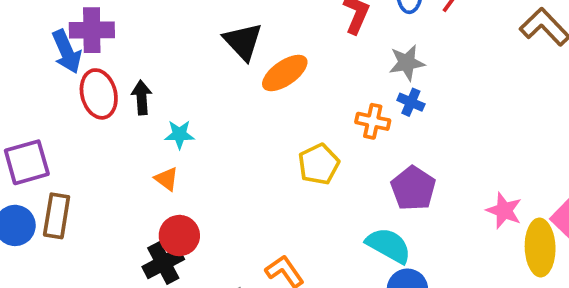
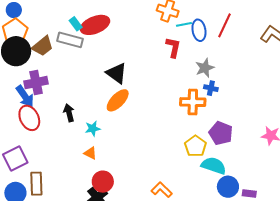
orange ellipse: (285, 73) -> (118, 100), moved
red ellipse: (99, 94) -> (29, 118), moved
orange cross: (373, 121) -> (193, 102), size x1.4
yellow pentagon: (319, 164) -> (195, 146), moved

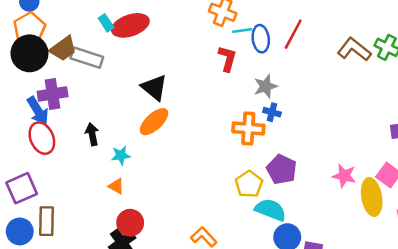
gray rectangle: (70, 40) -> (87, 58), moved

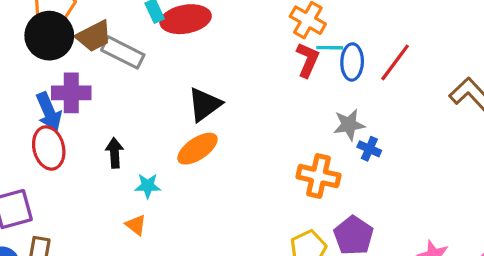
red L-shape: (227, 59) -> (308, 60), moved
black triangle: (154, 87) -> (205, 104), turned 36
blue cross: (272, 112) -> (369, 149), moved

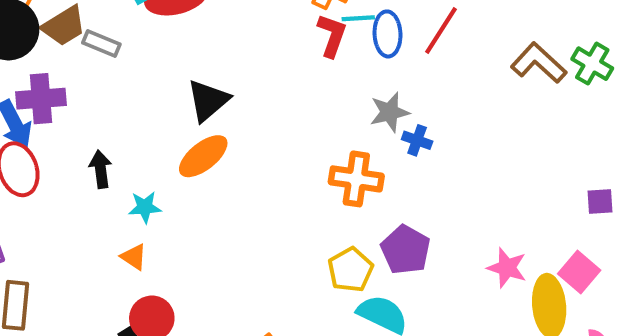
gray rectangle: (123, 52) -> (101, 43), size x0.7

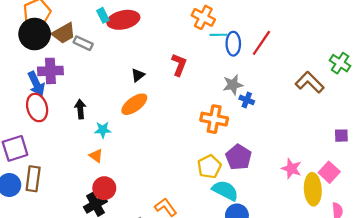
red L-shape: (332, 35) -> (179, 65), moved
brown L-shape: (539, 63) -> (310, 82), moved
black triangle: (208, 100) -> (138, 75), size x0.6

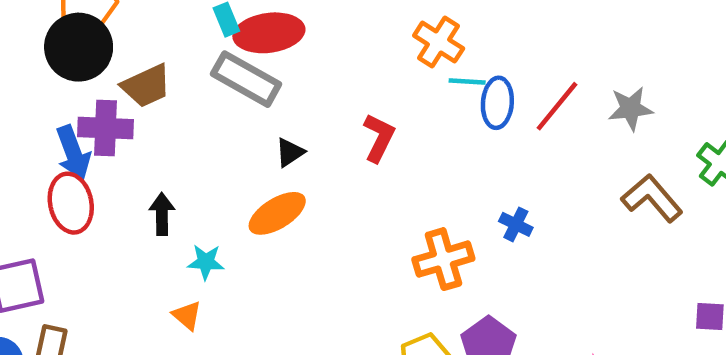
brown trapezoid: (64, 33) -> (146, 86), moved
gray rectangle: (83, 43) -> (246, 79), moved, size x1.6
gray star: (233, 85) -> (630, 109), moved
orange cross: (214, 119) -> (443, 259), turned -32

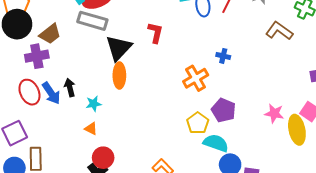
black triangle: (290, 152) -> (119, 48), size x2.0
blue arrow: (73, 153) -> (51, 93), moved
orange ellipse: (277, 213) -> (119, 75), turned -45

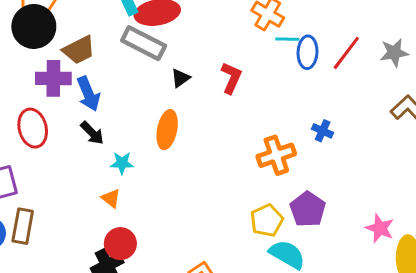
black triangle: (119, 48) -> (180, 78), moved, size x0.5
black arrow: (70, 87) -> (92, 133), turned 138
blue arrow: (51, 93) -> (88, 94), moved

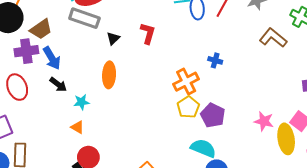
yellow pentagon: (267, 220) -> (188, 107), moved

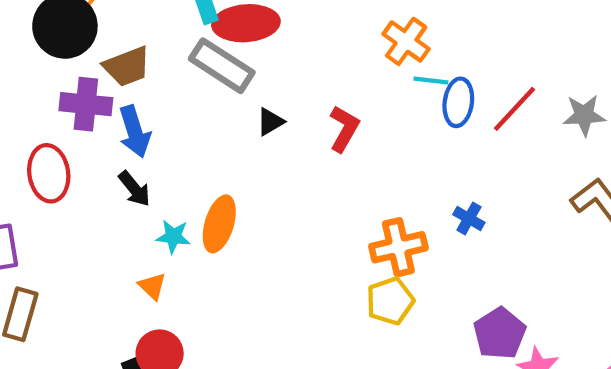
orange ellipse: (109, 75) -> (219, 224), moved
purple pentagon: (213, 115) -> (500, 333), moved

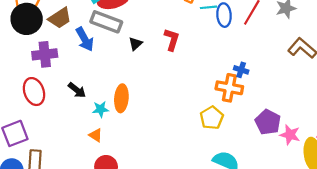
brown trapezoid: (127, 66) -> (60, 18), moved
blue arrow: (134, 131) -> (85, 39), moved
orange cross: (398, 247) -> (229, 88), moved, turned 36

